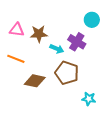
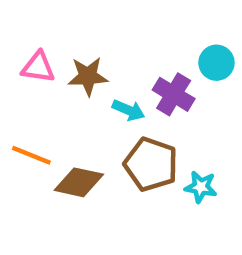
cyan circle: (92, 20) -> (216, 63), moved
orange line: (16, 59) -> (31, 155), moved
cyan star: (89, 99) -> (201, 187), moved

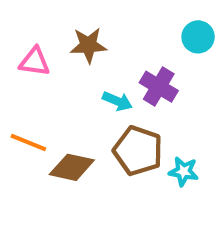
cyan circle: (216, 63) -> (198, 37), moved
brown star: (88, 76) -> (88, 45), moved

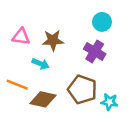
cyan circle: (198, 37) -> (102, 22), moved
brown star: (88, 45) -> (53, 40), moved
cyan arrow: (117, 101) -> (41, 64), moved

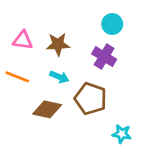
cyan arrow: (41, 64) -> (59, 77), moved
orange line: (17, 85) -> (17, 77), moved
cyan star: (109, 102) -> (122, 134), moved

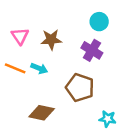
pink triangle: (23, 40) -> (20, 36), turned 48
cyan arrow: (59, 77) -> (39, 68), moved
brown diamond: (47, 109) -> (42, 113), moved

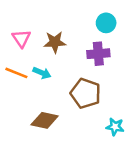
purple cross: (92, 50) -> (98, 54), turned -36

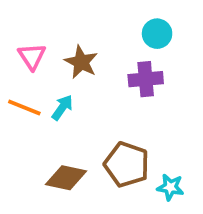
brown star: (55, 42) -> (81, 62), turned 30
cyan arrow: (42, 73) -> (62, 108), turned -78
brown pentagon: (86, 93) -> (127, 164), moved

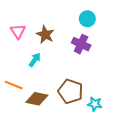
purple cross: (146, 79) -> (81, 44), turned 30
orange line: (24, 108) -> (14, 85), moved

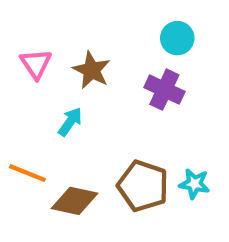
cyan star: (95, 104) -> (194, 184), moved

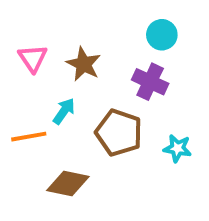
orange line: (27, 173) -> (29, 137), moved, turned -32
cyan star: (194, 184) -> (178, 148), moved
brown pentagon: (143, 186) -> (119, 133), moved

